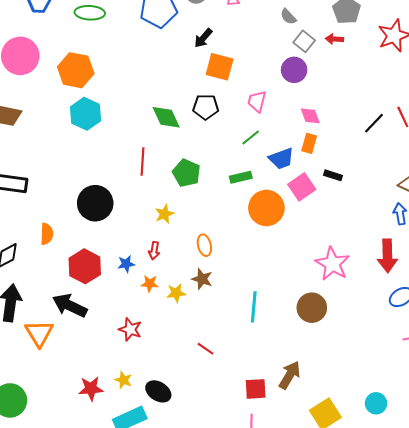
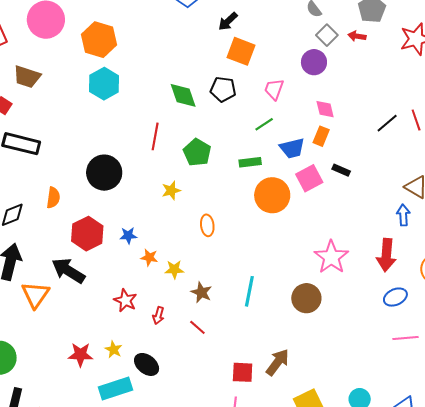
red arrow: (154, 251) -> (158, 315), moved
brown star: (202, 279) -> (201, 292), moved

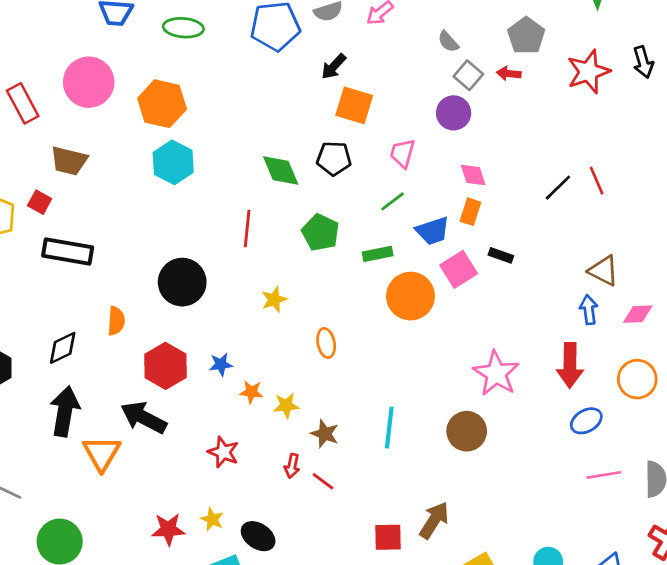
green pentagon: (197, 152) -> (320, 232), moved
red arrow: (158, 315) -> (292, 466), moved

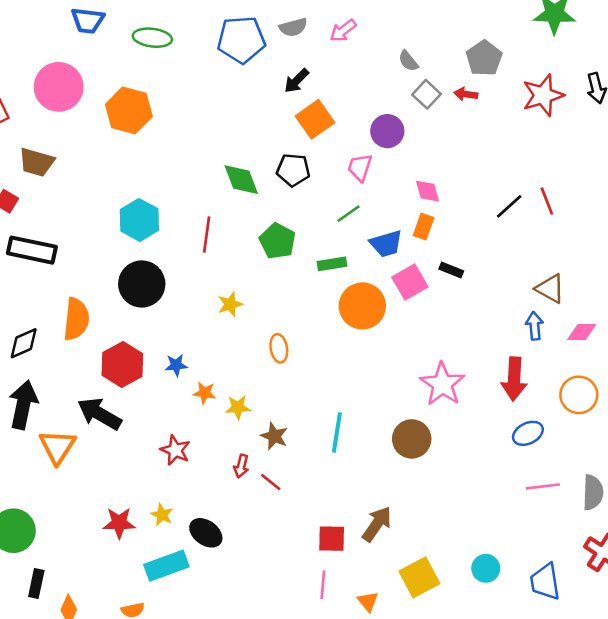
orange square: (354, 105) -> (315, 119), turned 36
purple circle: (454, 113) -> (387, 131), moved
cyan hexagon: (173, 162) -> (139, 220), moved
orange semicircle: (116, 321) -> (76, 319), size x1.5

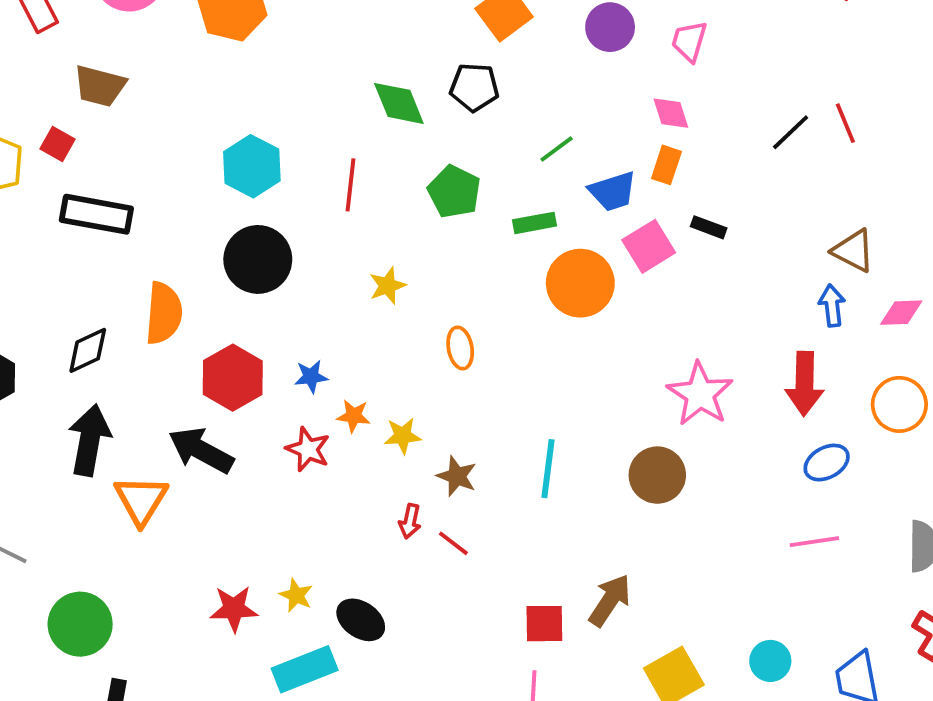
pink trapezoid: (360, 167) -> (689, 41), moved
red star: (175, 450) -> (308, 449), moved
pink line: (543, 486) -> (814, 542), moved

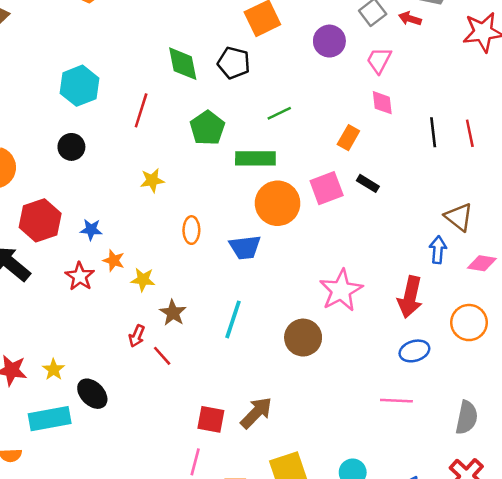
pink diamond: (671, 113) -> (382, 103), moved
black line: (791, 132) -> (433, 132), turned -64
blue trapezoid: (613, 191) -> (245, 247), moved
green rectangle: (534, 223) -> (255, 158), size x1.4
black circle: (258, 259) -> (71, 147), size x0.6

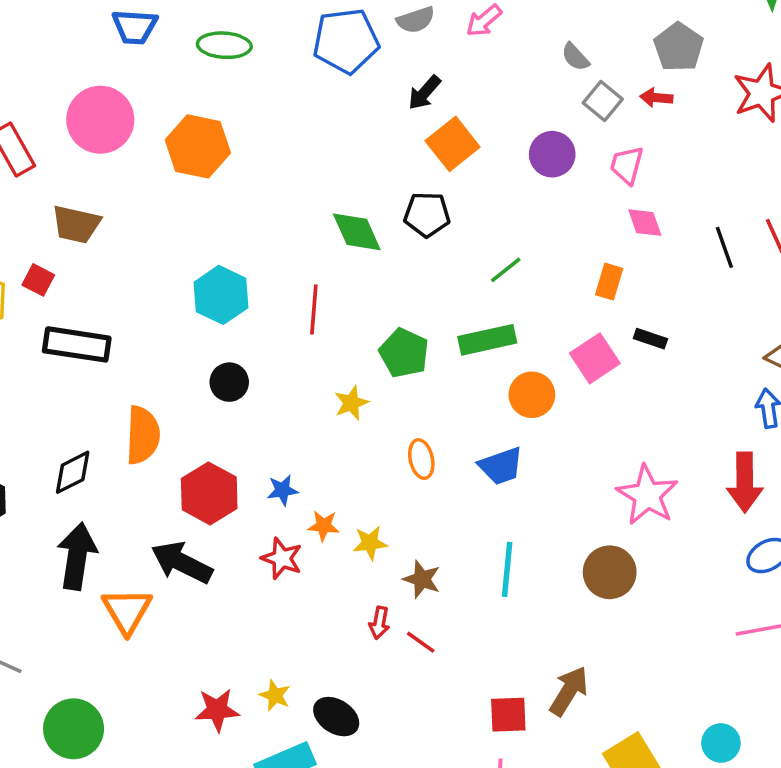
green pentagon: (207, 128) -> (404, 353), moved
orange circle: (278, 203) -> (532, 395), size x0.7

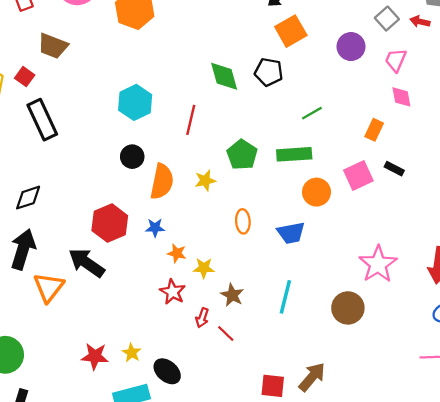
black rectangle: (77, 344) -> (42, 120), turned 48
orange semicircle: (143, 435) -> (162, 182), moved
red star: (282, 558) -> (173, 292), moved

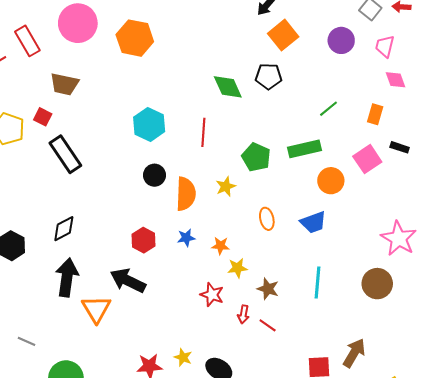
green line: (312, 113) -> (329, 109), moved
red hexagon: (110, 223) -> (144, 240), size x0.7
orange star: (177, 253) -> (220, 246), moved

